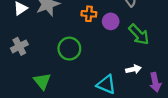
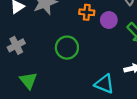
green triangle: (42, 81) -> (28, 81), moved

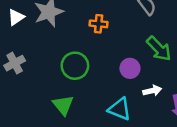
purple circle: (109, 20) -> (130, 68), moved
green triangle: (28, 81) -> (63, 105), moved

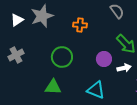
white arrow: (152, 91) -> (124, 68), moved
green triangle: (63, 105) -> (53, 87), turned -48

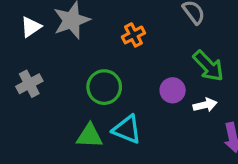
orange cross: (80, 25) -> (133, 35), turned -32
cyan triangle: (96, 90) -> (127, 129), moved

